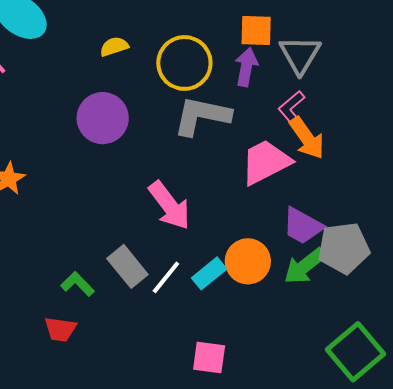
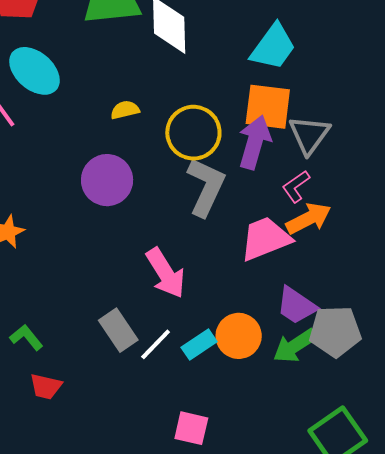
orange square: (256, 30) -> (268, 107), size x1.4
purple arrow: (246, 67) -> (255, 142), size x1.4
gray L-shape: (202, 116) -> (206, 187), turned 98
orange arrow: (307, 138) -> (309, 218), turned -87
green L-shape: (78, 284) -> (26, 337), moved

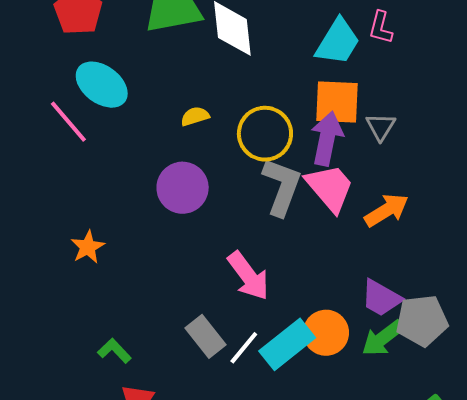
gray triangle: (309, 135) -> (381, 127), size x0.7
pink L-shape: (296, 186) -> (381, 28), moved, turned -36
pink trapezoid: (265, 239) -> (330, 188), moved, turned 76
cyan rectangle: (199, 344) -> (287, 344), size x1.6

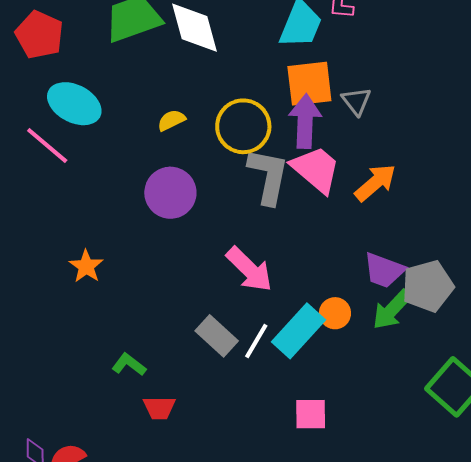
orange circle: (326, 333) -> (335, 313), size x0.7

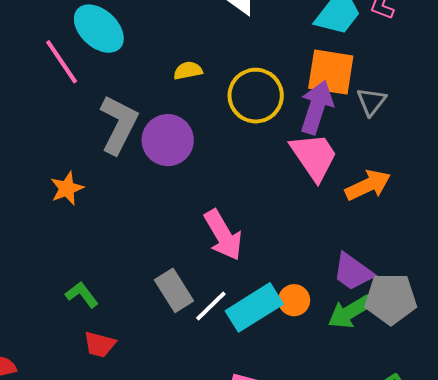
gray L-shape: (268, 176) -> (119, 124), moved

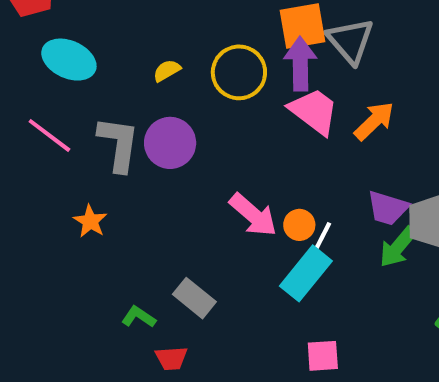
pink line: (62, 62) -> (49, 135), moved
gray triangle: (371, 102) -> (350, 41), size x1.6
gray rectangle: (174, 290) -> (194, 298), moved
orange circle: (294, 300) -> (299, 225), moved
white line: (211, 306) -> (321, 240), moved

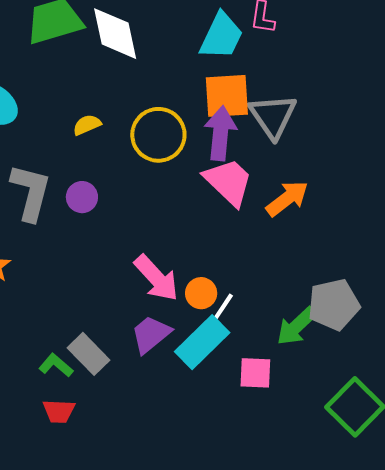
purple circle: (170, 143) -> (82, 197), size x0.6
purple trapezoid: (388, 208) -> (151, 334), moved, turned 117
green L-shape: (139, 317) -> (56, 365), moved
pink square: (323, 356) -> (255, 373), moved

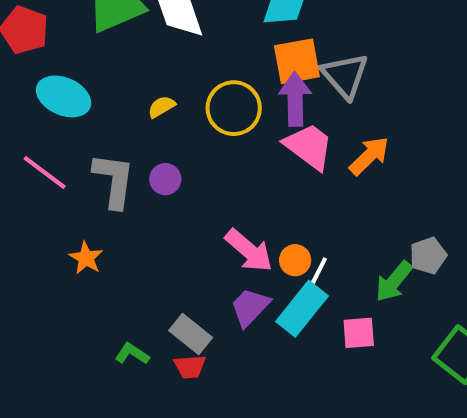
gray pentagon: (334, 305) -> (428, 256), size x0.7
green L-shape: (56, 365) -> (132, 354), moved
red trapezoid: (59, 411) -> (190, 367), moved

